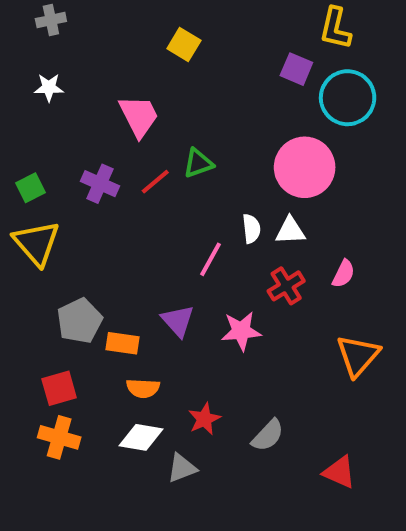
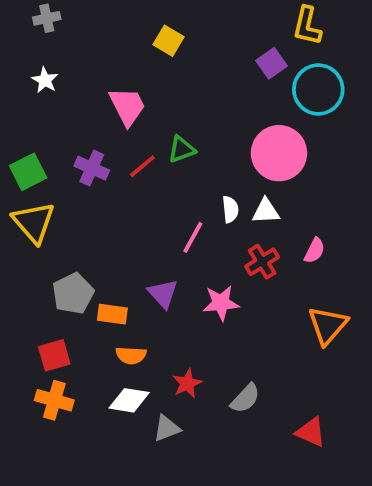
purple square: (296, 69) -> (271, 63), turned 32
white star: (49, 88) -> (45, 80), turned 30
green square: (30, 188) -> (28, 172), size x1.4

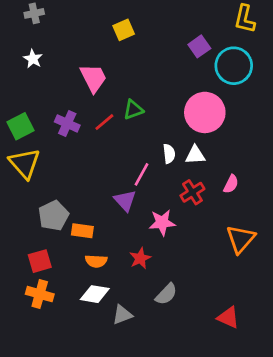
yellow L-shape: (307, 26) -> (245, 19), moved
yellow square: (169, 41) -> (124, 30), turned 35
purple triangle: (163, 294) -> (125, 201), moved
red star: (187, 383) -> (140, 258), moved
gray semicircle: (245, 398) -> (166, 294), moved

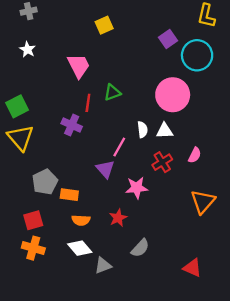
red line: (104, 122) -> (88, 103), turned -42
purple cross: (67, 123) -> (72, 125), moved
white diamond: (95, 294) -> (80, 248), turned 40

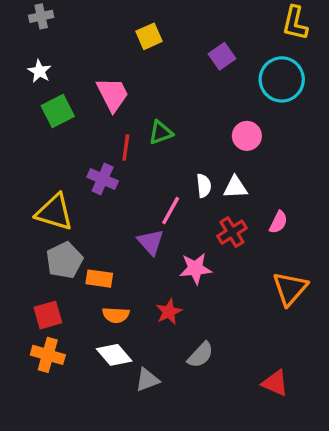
purple square: (168, 39) -> (222, 56), moved
pink circle: (173, 95) -> (247, 136), size x0.6
green square: (17, 106) -> (58, 111), moved
yellow triangle: (21, 138) -> (54, 212), moved, turned -32

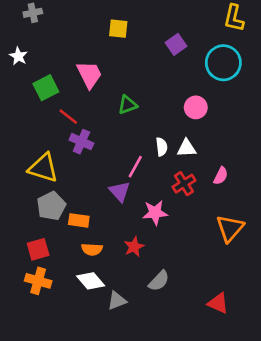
yellow square: (149, 36) -> (118, 29), turned 30
white star: (40, 71) -> (18, 56), moved
red line: (126, 147) -> (68, 117), moved, turned -60

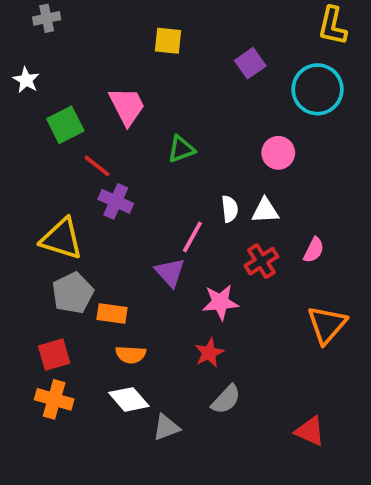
red star: (134, 247) -> (209, 353), moved

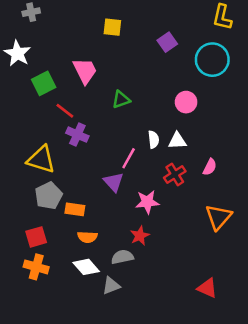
white star: (26, 80) -> (17, 53), size x1.5
gray semicircle: (226, 399) -> (122, 257), moved, turned -145

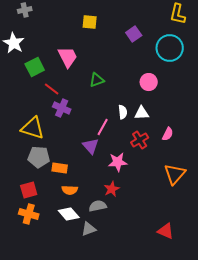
gray pentagon: (49, 196) -> (39, 157), turned 30

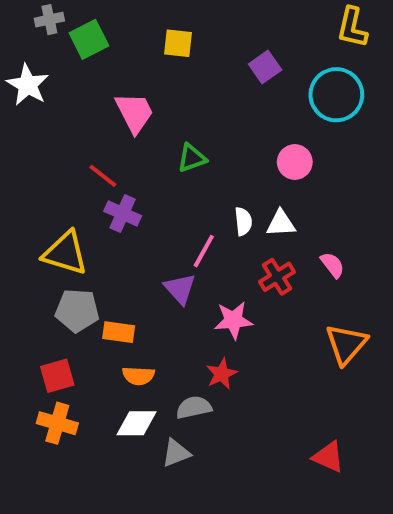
green square: (35, 67) -> (89, 39), moved
pink semicircle: (168, 134) -> (332, 265), turned -64
white diamond: (69, 214) -> (136, 423), turned -50

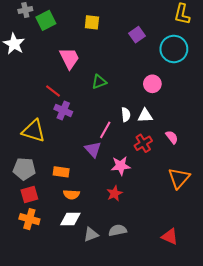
gray pentagon: (77, 310) -> (24, 169), moved
gray semicircle: (194, 407) -> (118, 230), moved

